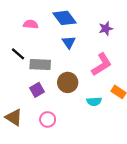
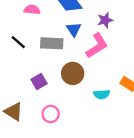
purple star: (106, 29) -> (105, 20), moved
gray rectangle: (40, 64) -> (52, 43), moved
pink L-shape: (102, 64) -> (97, 46), moved

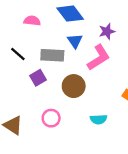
purple square: (39, 82) -> (38, 78), moved
cyan semicircle: (102, 94) -> (99, 119), moved
pink circle: (51, 114) -> (51, 118), moved

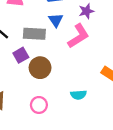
brown circle: (74, 86) -> (40, 68), moved
pink circle: (51, 118) -> (39, 105), moved

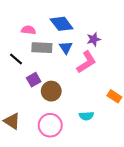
gray rectangle: (34, 34) -> (42, 48), moved
pink circle: (39, 105) -> (50, 125), size x1.5

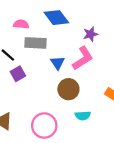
blue triangle: (66, 48) -> (57, 63), moved
purple square: (34, 80) -> (18, 74), moved
brown circle: (51, 91) -> (68, 89), moved

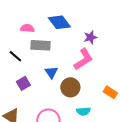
blue triangle: (57, 63) -> (51, 72), moved
purple square: (18, 74) -> (23, 83), moved

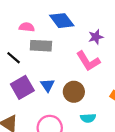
pink L-shape: (83, 59) -> (88, 61), turned 90
blue triangle: (51, 72) -> (48, 85), moved
purple square: (23, 83) -> (22, 87), size x1.5

